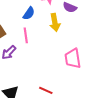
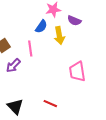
blue semicircle: (29, 13) -> (41, 27), moved

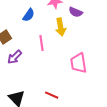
blue semicircle: (41, 27) -> (29, 15), moved
pink line: (30, 49) -> (42, 43), moved

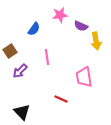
yellow arrow: (61, 27) -> (96, 41), moved
red line: (52, 95) -> (61, 99), moved

